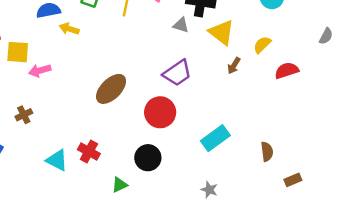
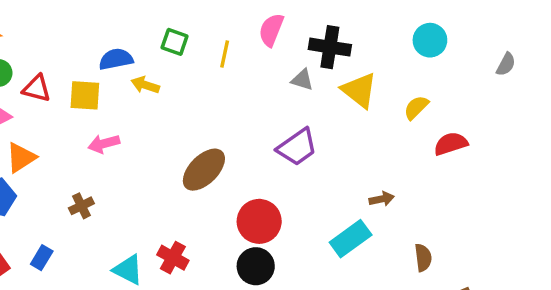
gray semicircle: (326, 36) -> (506, 64), moved
yellow square: (18, 52) -> (85, 95), moved
brown arrow: (234, 66) -> (382, 199), moved, turned -133
red circle: (160, 112) -> (259, 221), moved

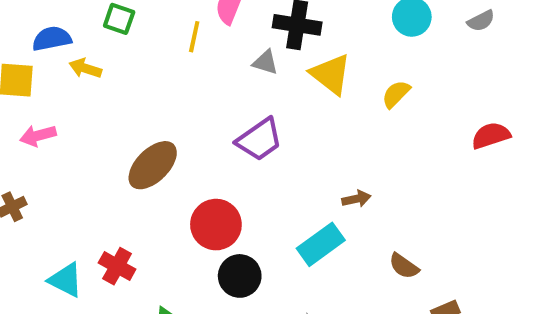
yellow line: (225, 54) -> (194, 37), moved
gray semicircle: (506, 64) -> (481, 21), moved, turned 35
red semicircle: (451, 144) -> (491, 136), moved
brown semicircle: (423, 258) -> (404, 266), turned 132
black circle: (256, 266) -> (240, 276), moved

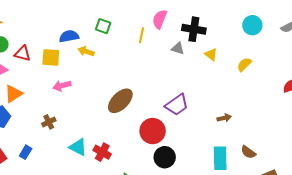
yellow triangle: (331, 74) -> (211, 54), size x0.6
purple trapezoid: (259, 139) -> (177, 105), moved
cyan rectangle: (321, 244) -> (220, 158), moved, turned -55
cyan triangle: (66, 280) -> (78, 147), moved

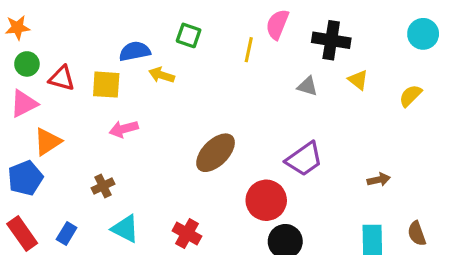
gray triangle: (178, 48) -> (307, 86), moved
cyan triangle: (78, 147) -> (125, 229), moved
brown semicircle: (248, 152) -> (417, 234), turned 35

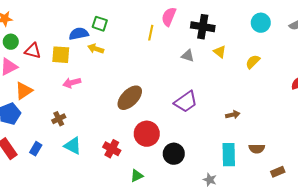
green square: (189, 35) -> (100, 24), moved
red circle: (266, 200) -> (147, 134), moved
brown semicircle: (417, 234) -> (257, 149), turned -70

